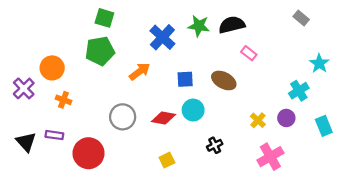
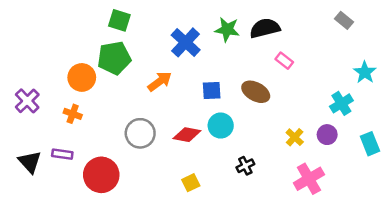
orange circle: (52, 68) -> (82, 77), moved

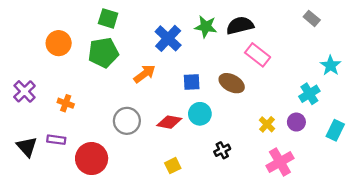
pink rectangle: (284, 61) -> (258, 55), size x1.5
orange circle: (82, 77) -> (59, 43), moved
cyan rectangle: (370, 144) -> (335, 130), turned 48

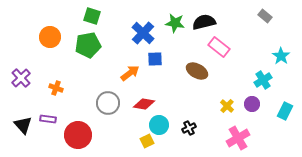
orange arrow: (145, 74) -> (130, 73), moved
blue square: (192, 82) -> (155, 59), moved
cyan circle: (200, 114) -> (159, 125), moved

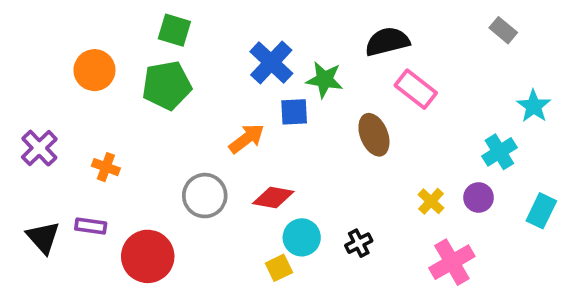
green star: (175, 23) -> (325, 80), moved
brown ellipse: (197, 71) -> (374, 135), turned 40

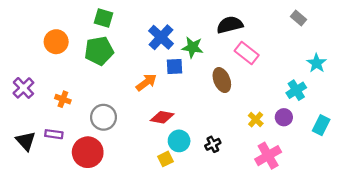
gray circle: (205, 196) -> (103, 117), moved

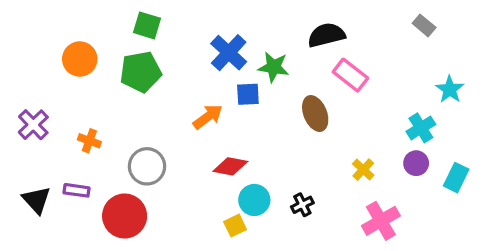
purple circle: (284, 117) -> (416, 163), moved

